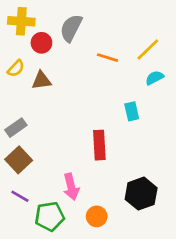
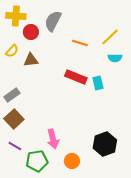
cyan semicircle: (155, 78) -> (115, 58), turned -152
red rectangle: (99, 145) -> (76, 77), moved, turned -65

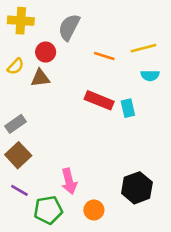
red circle: (31, 32) -> (46, 52), moved
yellow line: (110, 37) -> (143, 48), turned 30

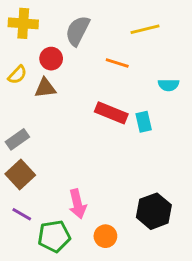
yellow line: (143, 48) -> (145, 29), moved

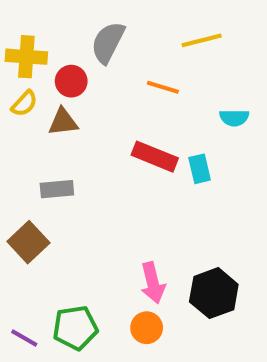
yellow cross: (23, 23) -> (26, 57), moved
gray rectangle: (17, 139) -> (57, 189), moved, turned 30
pink arrow: (78, 204) -> (153, 283), moved
purple line: (22, 214) -> (24, 338), moved

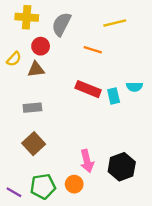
yellow cross: (26, 57) -> (27, 17), moved
cyan semicircle: (234, 118) -> (134, 87), moved
brown square: (28, 242) -> (34, 144), moved
orange circle: (147, 328) -> (74, 184), moved

